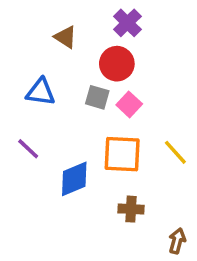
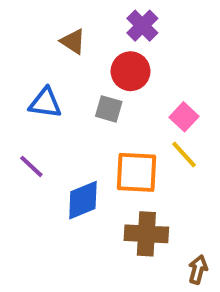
pink square: (129, 104) -> (184, 117), moved
yellow line: (175, 152) -> (184, 155), moved
brown cross: (131, 209) -> (146, 234), size x1.5

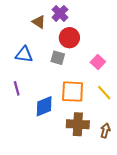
purple cross: (142, 26) -> (60, 13), moved
yellow line: (184, 155) -> (104, 93), moved
purple line: (31, 166) -> (17, 88), turned 32
brown arrow: (198, 270) -> (105, 131), moved

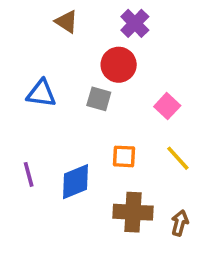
purple cross: (60, 13) -> (135, 23), moved
brown triangle: (39, 22) -> (66, 22), moved
purple line: (17, 88) -> (29, 174), moved
orange square: (73, 92) -> (124, 156), size x0.6

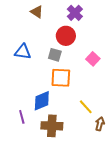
orange square: (124, 156) -> (61, 78), moved, size x1.5
yellow line: (178, 158) -> (86, 107), moved
purple line: (29, 174) -> (22, 117), moved
brown cross: (133, 212) -> (52, 126), moved

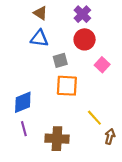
red circle: (66, 36) -> (85, 39), moved
blue triangle: (23, 52) -> (39, 38), moved
gray square: (55, 55) -> (60, 60), turned -32
blue diamond: (42, 101) -> (23, 102), moved

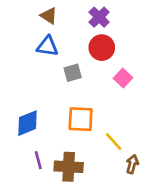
orange square: (67, 86) -> (81, 119), moved
purple line: (24, 129) -> (38, 160), moved

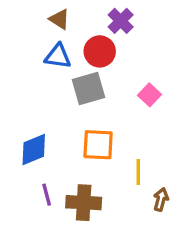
red circle: (102, 48) -> (100, 51), moved
gray square: (73, 73) -> (88, 88), size x1.5
yellow line: (114, 142) -> (138, 172), turned 42

